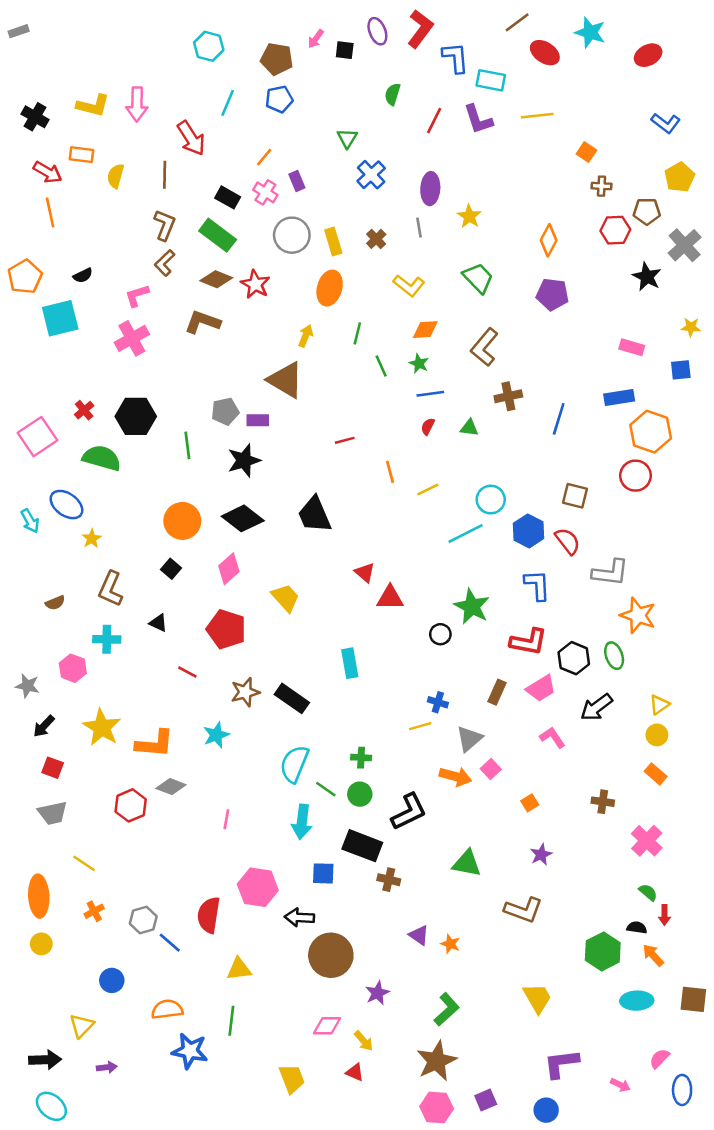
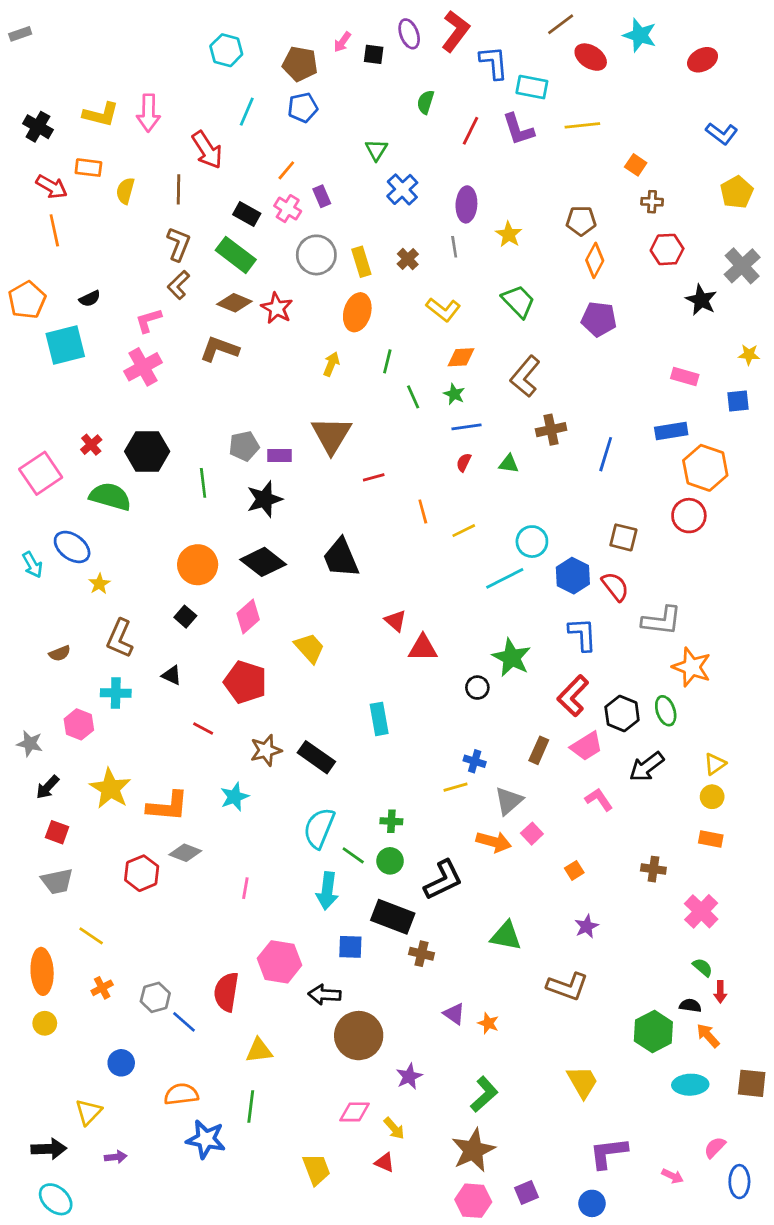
brown pentagon: (647, 211) -> (581, 221), moved
brown triangle: (286, 380) -> (331, 435), moved, turned 30
red L-shape: (528, 642) -> (573, 696), turned 123
orange rectangle: (656, 774) -> (711, 839), turned -30

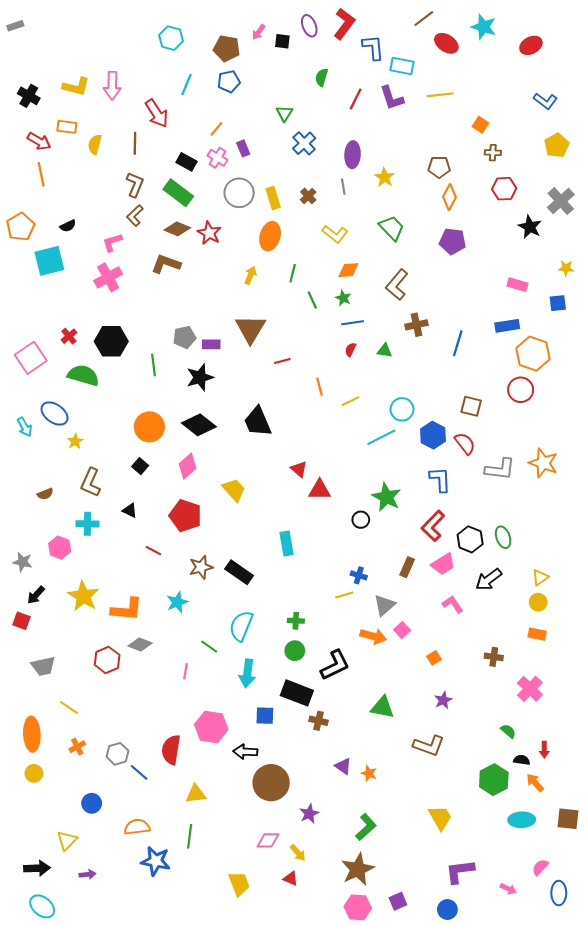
orange star: (692, 667) -> (543, 463), moved
red square: (57, 832) -> (22, 621), moved
green line: (353, 855) -> (209, 647), moved
green semicircle: (703, 967) -> (508, 731), moved

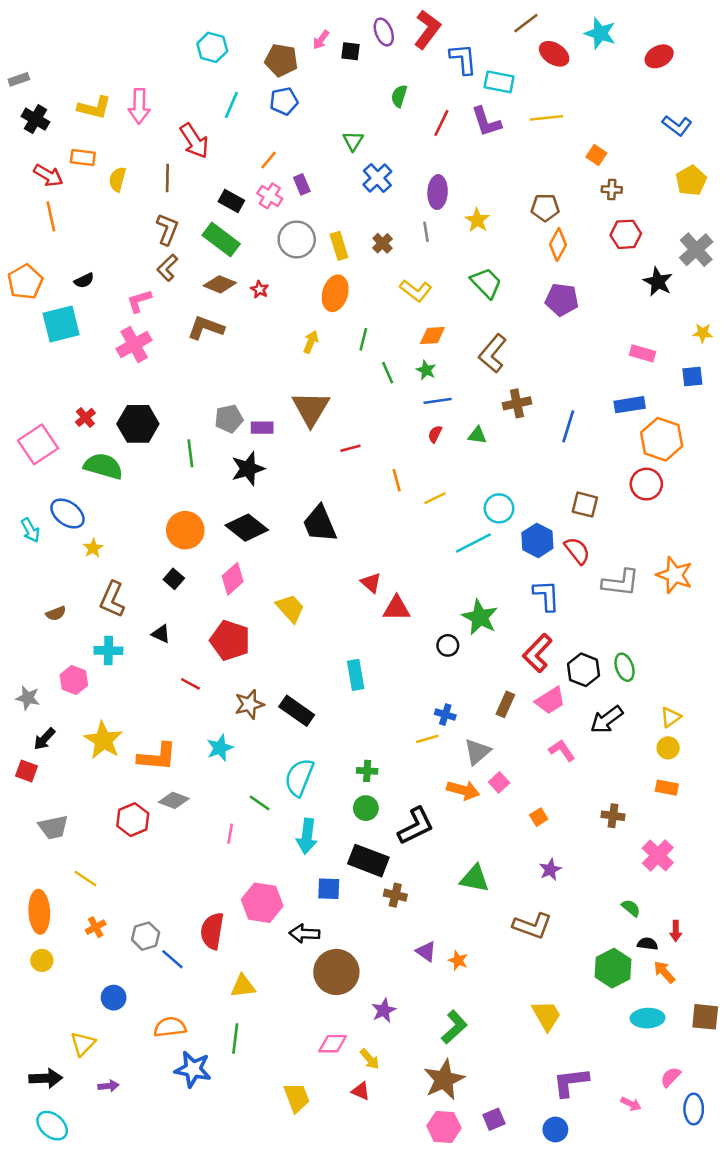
gray rectangle: (15, 26) -> (19, 79), moved
red star: (209, 233) -> (260, 289), size x0.6

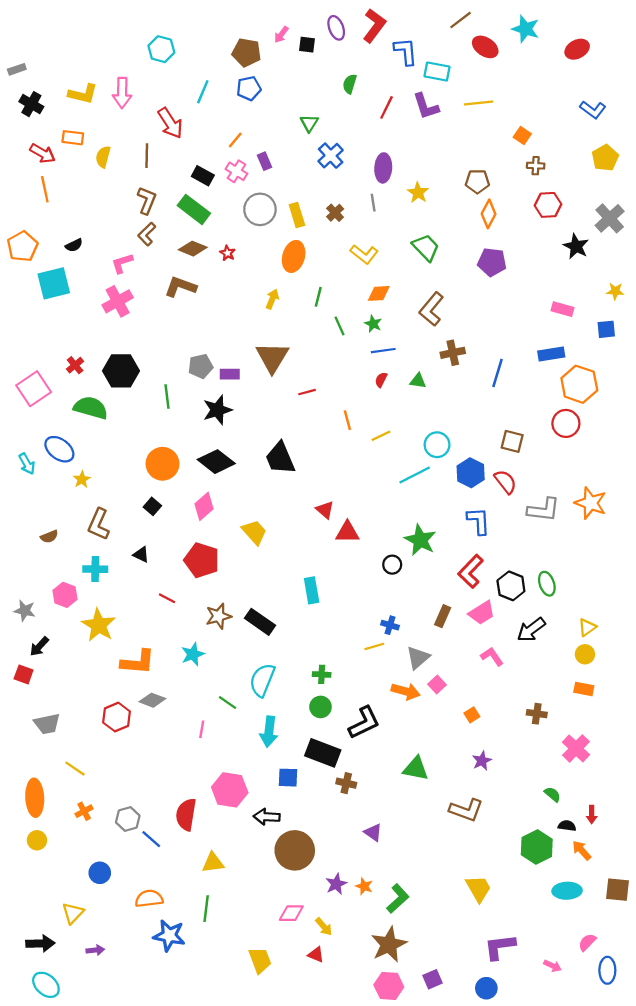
cyan hexagon: (212, 47) -> (161, 49), moved
yellow star: (103, 740) -> (99, 625), moved
orange star: (458, 960) -> (364, 886), moved

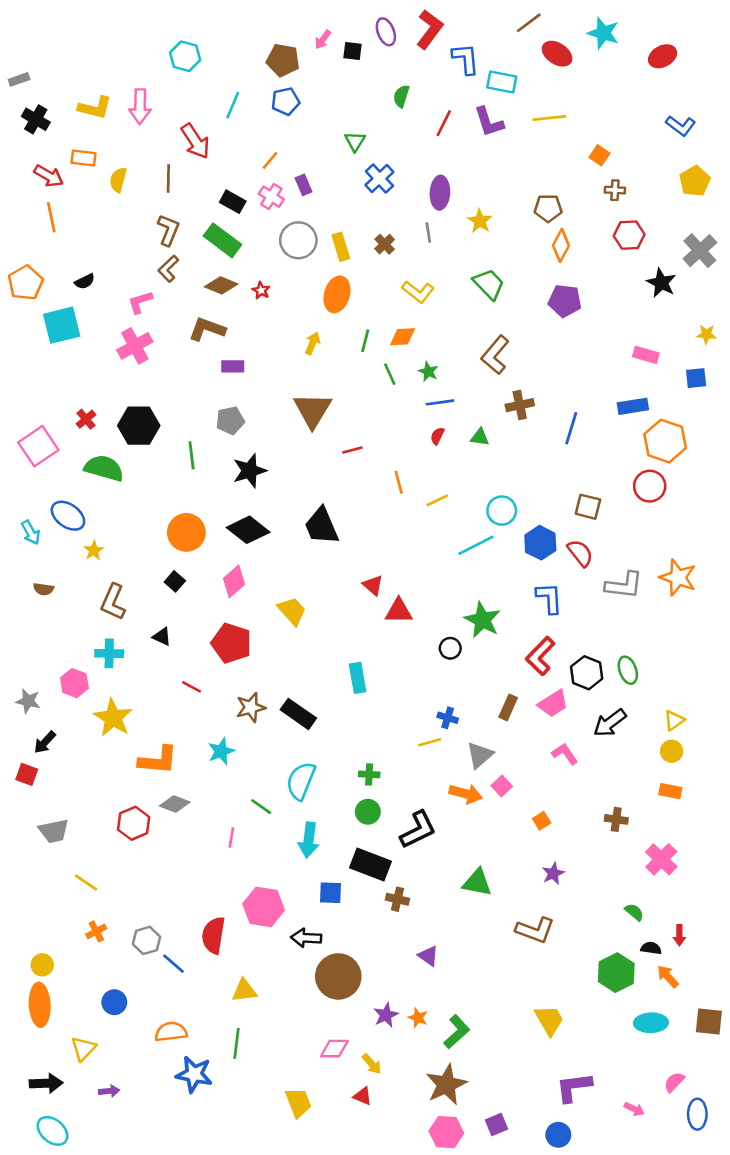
orange diamond: (379, 293) -> (403, 337), moved
purple rectangle: (230, 374) -> (233, 366), moved
brown semicircle: (49, 537) -> (44, 589), moved, turned 30
orange ellipse: (35, 798) -> (40, 1005), moved

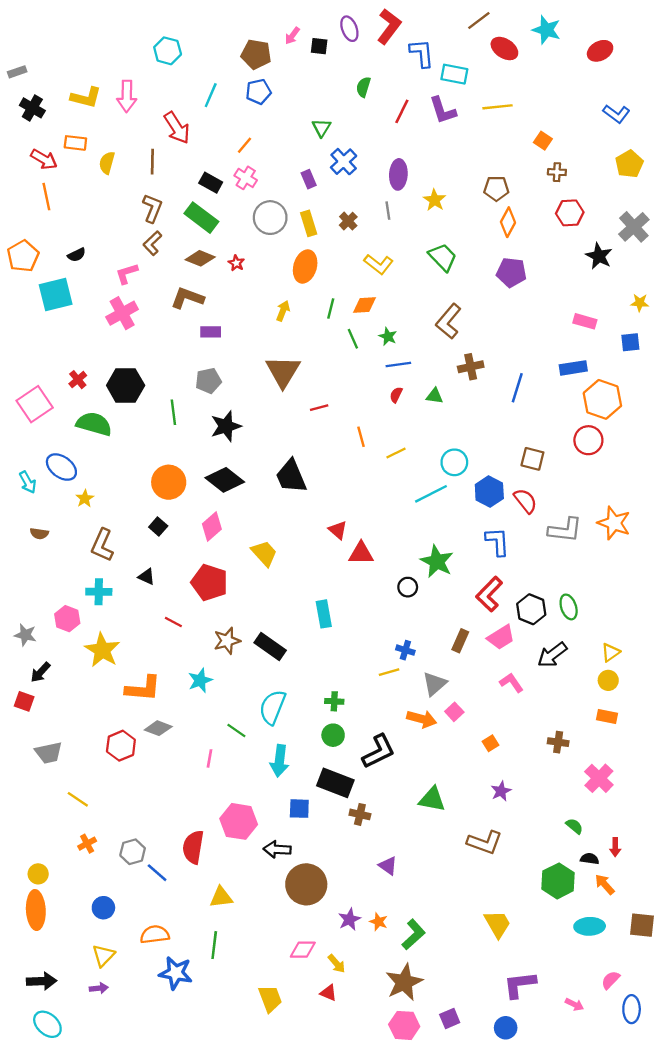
purple rectangle: (304, 185) -> (309, 179), moved
yellow triangle: (83, 1049) -> (103, 956), moved

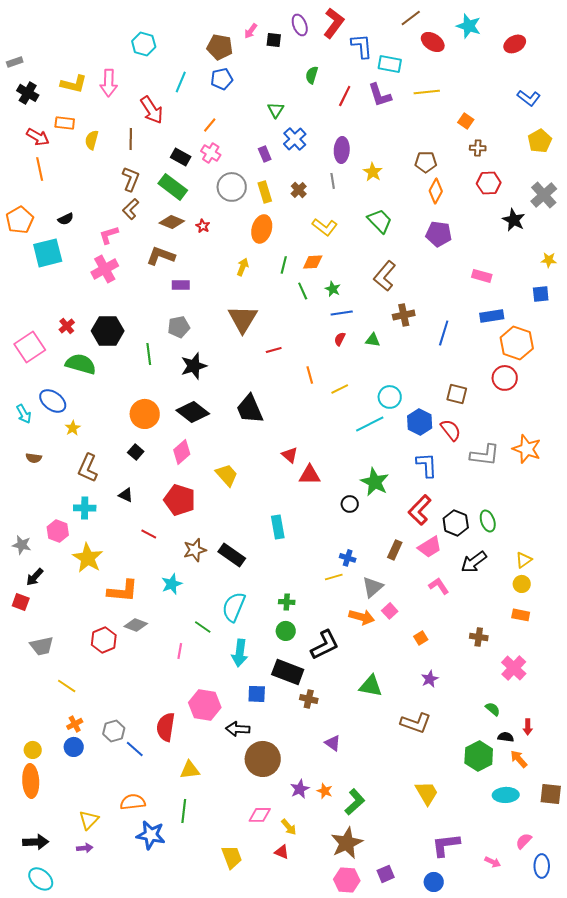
pink rectangle: (585, 321) -> (482, 276), moved
blue circle: (103, 908) -> (74, 747), moved

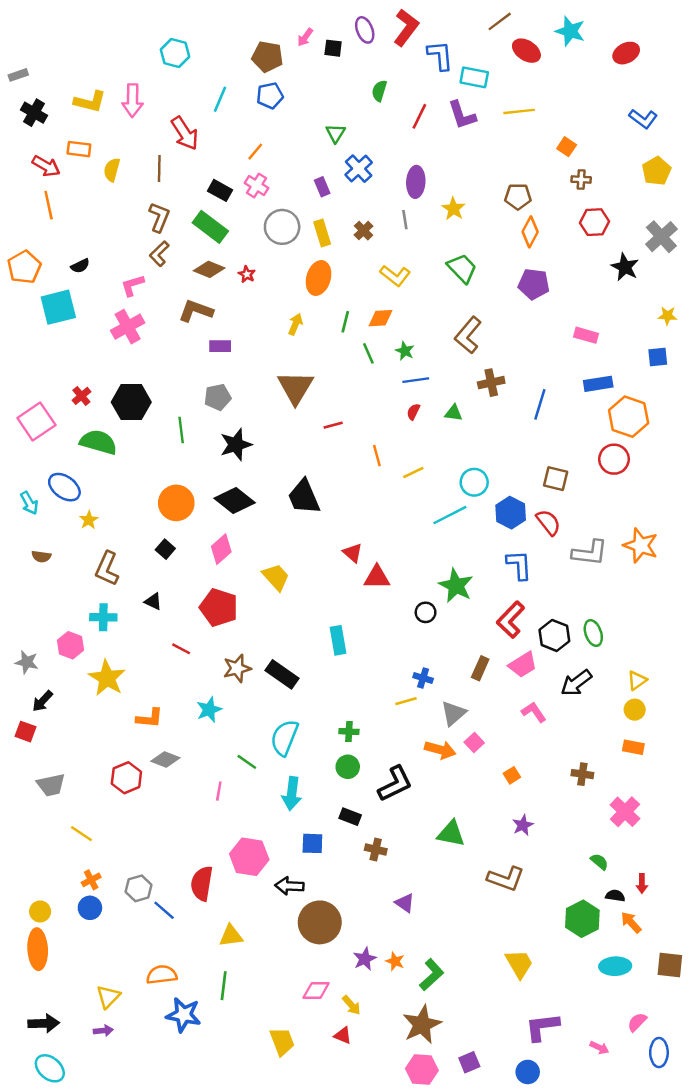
orange L-shape: (123, 591) -> (150, 718), size x0.7
black rectangle: (288, 672) -> (350, 817), size x0.6

